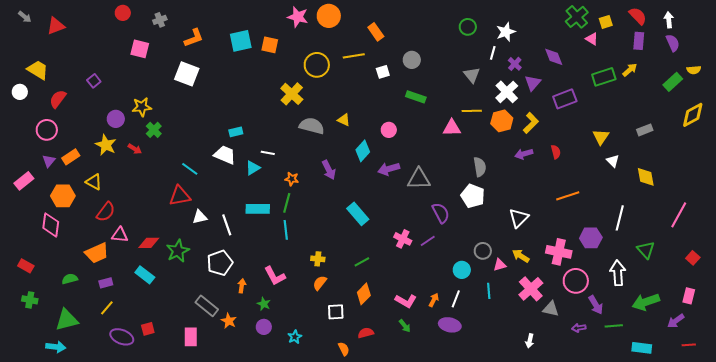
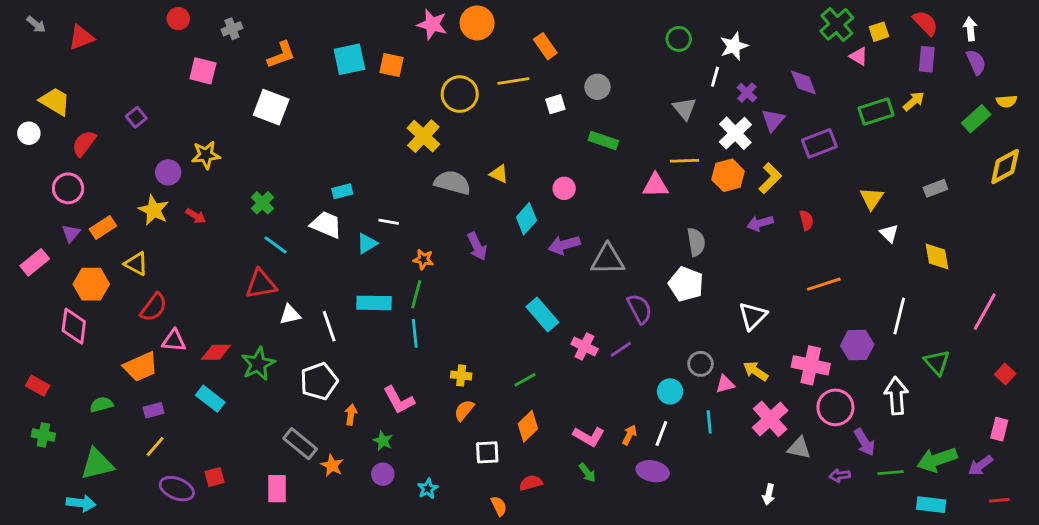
green cross: (154, 130) -> (262, 203), moved
cyan rectangle: (358, 214) -> (542, 315), moved
green arrow: (646, 302) -> (937, 460), moved

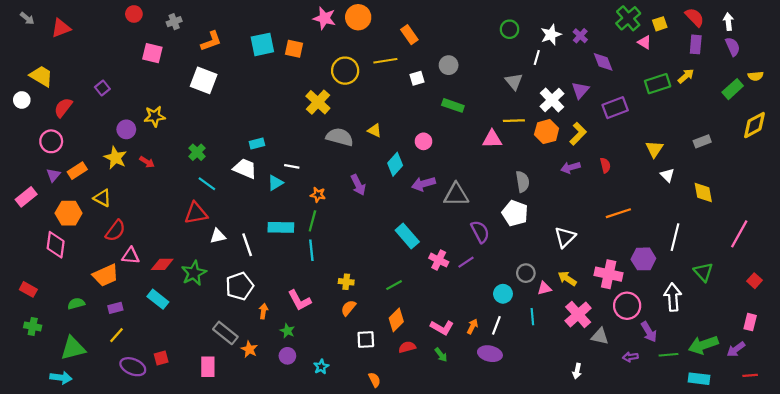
purple cross: (747, 93) -> (580, 36), moved
red semicircle: (531, 483) -> (407, 347), moved

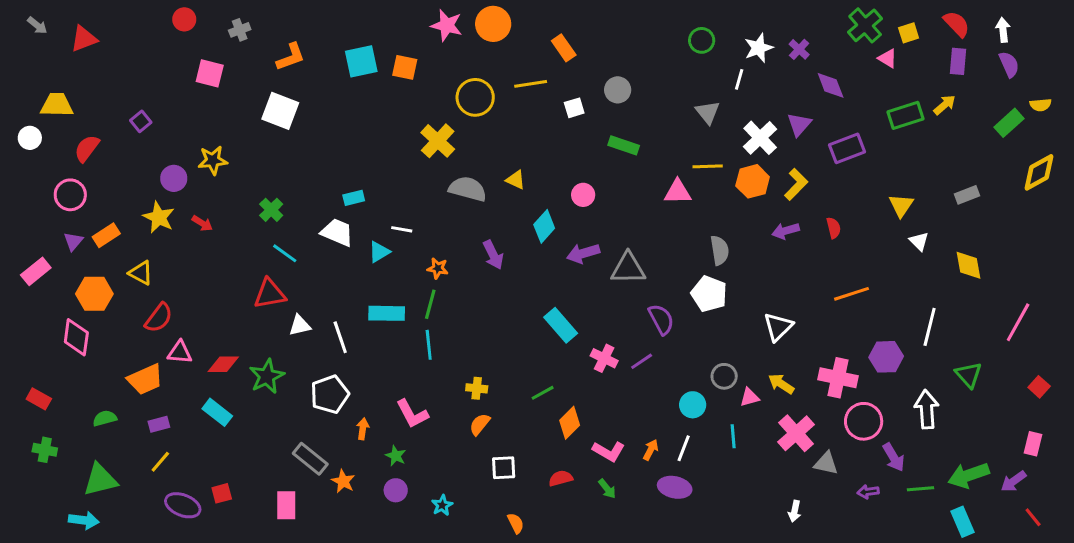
yellow trapezoid: (41, 76) -> (57, 105), turned -30
orange diamond: (396, 320) -> (570, 423), moved
red line: (750, 375) -> (1033, 517), turned 56
cyan rectangle: (699, 379) -> (963, 522), turned 60

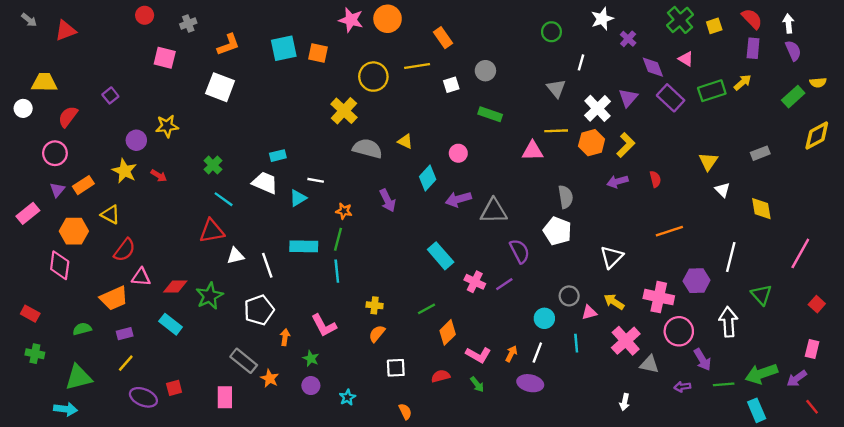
white star: (759, 48) -> (602, 19), moved
pink triangle: (888, 58) -> (686, 59), moved
purple rectangle: (847, 148) -> (671, 98), moved, turned 64

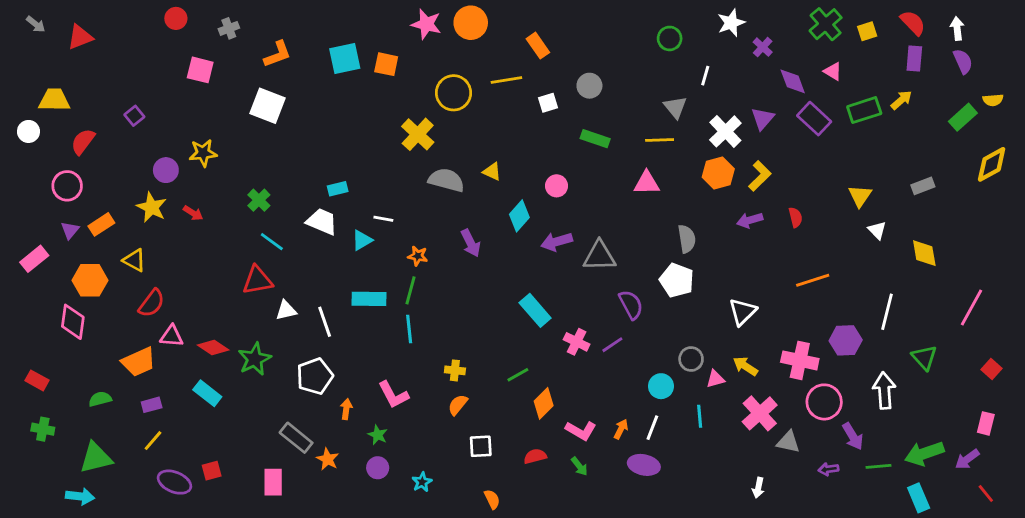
yellow line: (556, 131) -> (660, 140), moved
red diamond: (175, 286) -> (213, 348), turned 35

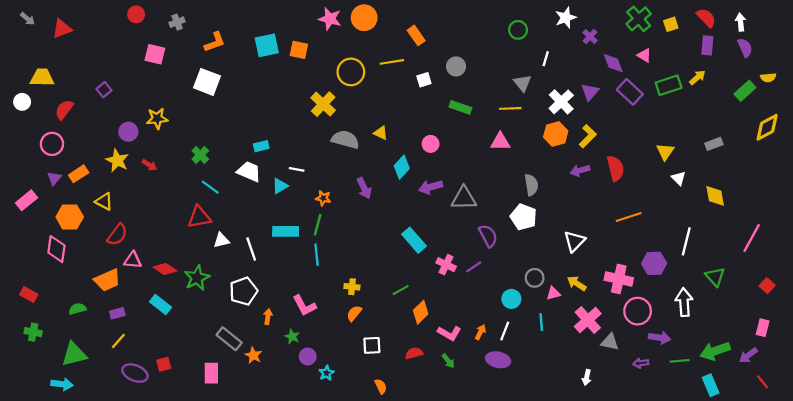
red semicircle: (796, 217) -> (615, 168), size x1.6
purple arrow: (853, 436) -> (660, 338), turned -50
purple circle: (378, 468) -> (308, 356), moved

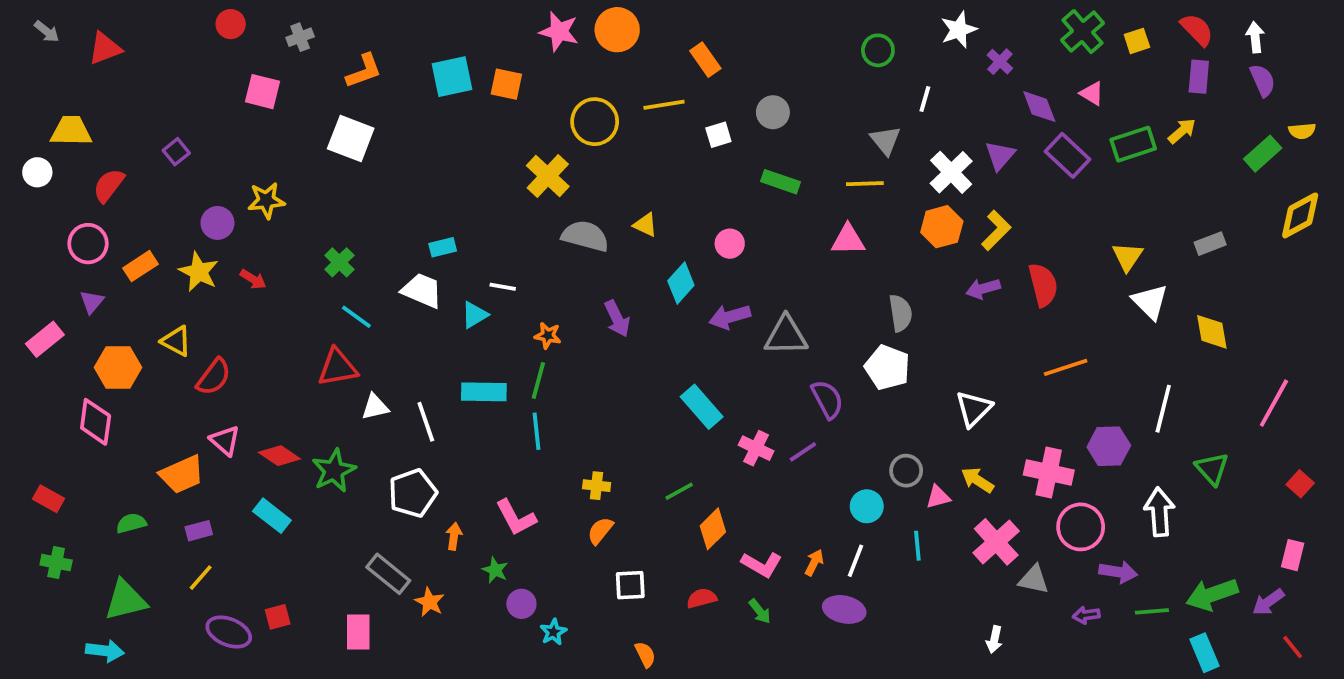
orange rectangle: (79, 174) -> (141, 266), moved
white triangle: (679, 178) -> (1150, 302), size x1.5
red semicircle: (117, 235) -> (214, 377), moved
pink triangle: (133, 260) -> (225, 441), turned 36

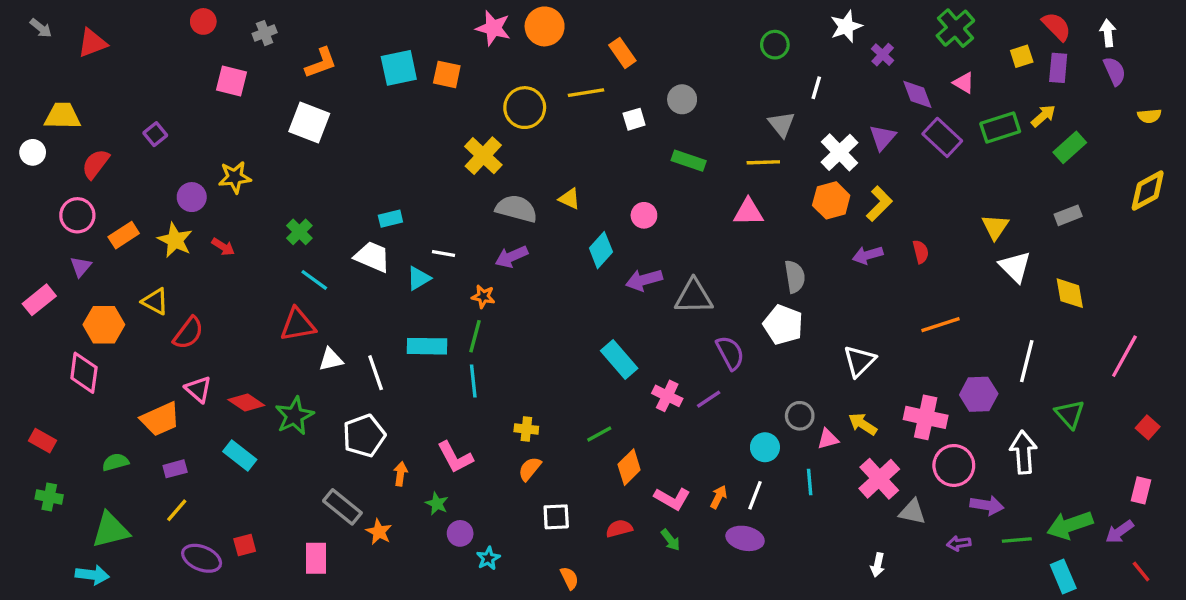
yellow square: (1137, 41) -> (1022, 56), moved
green rectangle: (1263, 154) -> (1070, 147), moved
red semicircle: (1043, 285) -> (921, 252), size x0.6
purple arrow: (617, 319) -> (511, 257), moved, turned 92

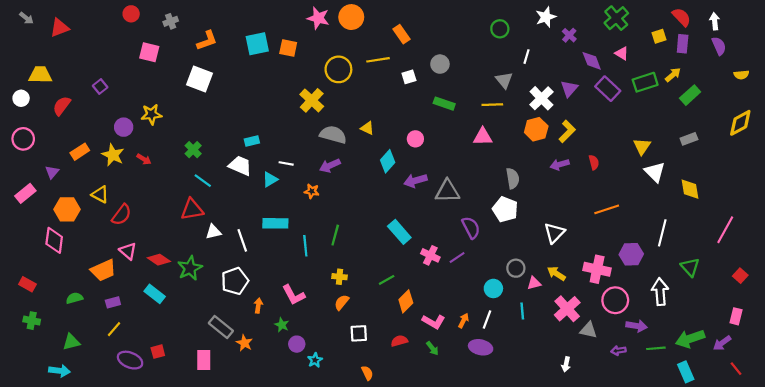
pink circle: (77, 215) -> (23, 139), moved
green line: (475, 336) -> (335, 235), moved
green triangle: (110, 530) -> (71, 342), size x0.7

